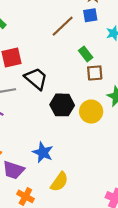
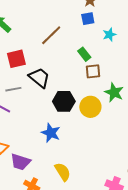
brown line: (63, 26) -> (51, 35), moved
blue star: (43, 152) -> (51, 133), moved
yellow semicircle: (59, 182) -> (63, 172), turned -66

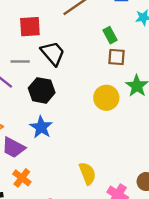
black hexagon: (64, 101) -> (42, 90), moved
blue star: (51, 133) -> (41, 127), moved
yellow semicircle: (63, 172) -> (87, 173), moved

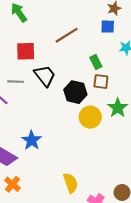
black hexagon: (42, 90) -> (75, 92), moved

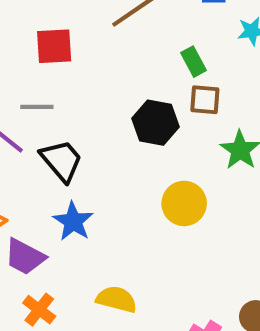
black trapezoid: (45, 76) -> (62, 161), moved
yellow circle: (90, 117) -> (184, 203), moved
yellow semicircle: (71, 183) -> (116, 299), moved, turned -54

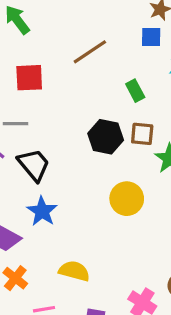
brown square: (205, 100) -> (142, 134), moved

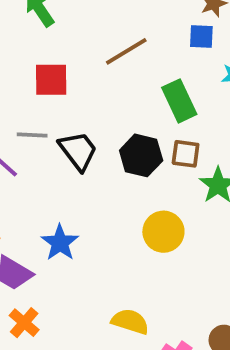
green rectangle: (135, 91) -> (179, 101), size x1.5
black trapezoid: (34, 165) -> (78, 151), moved
yellow semicircle: (74, 271) -> (130, 322), moved

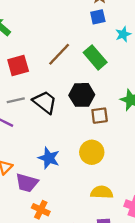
brown line: (126, 51) -> (59, 54), moved
brown square: (186, 154) -> (100, 116), moved
yellow circle: (163, 232) -> (92, 152), moved

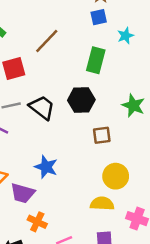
brown line: (59, 54) -> (47, 41), moved
green rectangle: (95, 57) -> (96, 60), turned 55
brown square: (100, 116) -> (102, 135), moved
yellow circle: (92, 152) -> (116, 176), moved

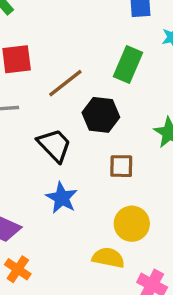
brown line: (47, 41) -> (65, 83), moved
black trapezoid: (42, 108) -> (54, 145), moved
blue star: (46, 167) -> (62, 198), moved

